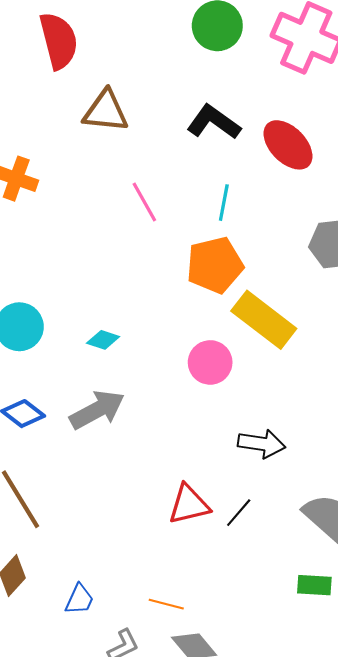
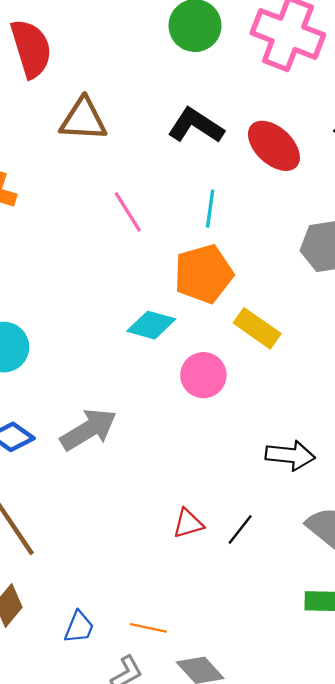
yellow rectangle: (264, 320) -> (257, 328), size x0.7
cyan diamond: (103, 340) -> (151, 325), moved, size x1.4
black arrow: (262, 444) -> (290, 455), moved
red triangle: (189, 504) -> (188, 523), size x0.7
orange line: (166, 604) -> (148, 628), moved

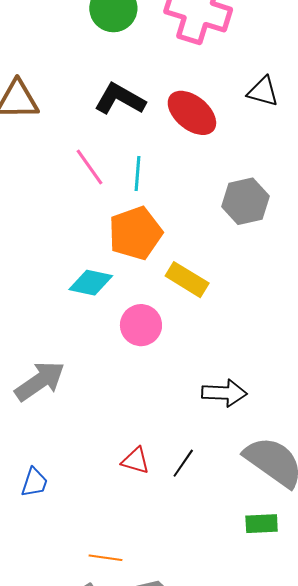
pink line: (128, 212) -> (89, 167), moved
red triangle: (188, 523) -> (136, 461), turned 36
blue trapezoid: (79, 627) -> (34, 482), moved

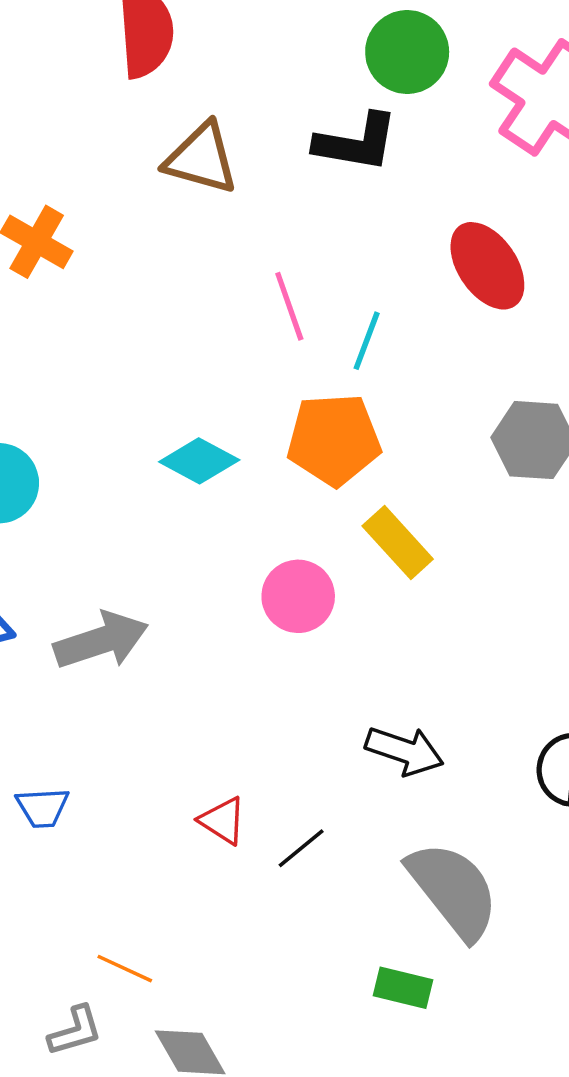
black L-shape: (120, 99) -> (356, 142), moved, turned 144
cyan diamond: (91, 283) -> (199, 461), moved
blue trapezoid: (34, 482) -> (43, 808), turned 52

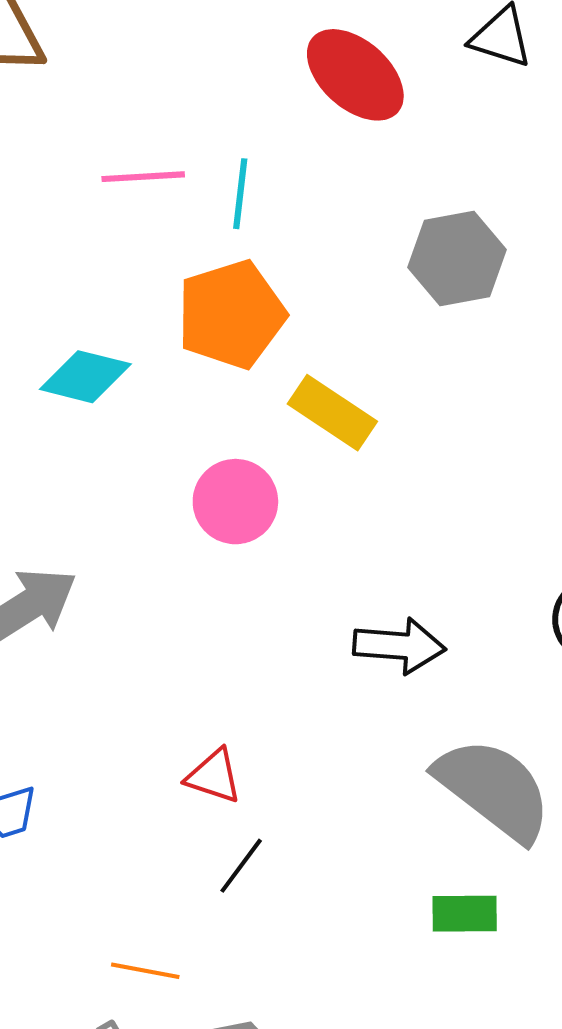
pink line: (289, 306) -> (143, 177), turned -60
black line: (301, 848) -> (241, 866), moved

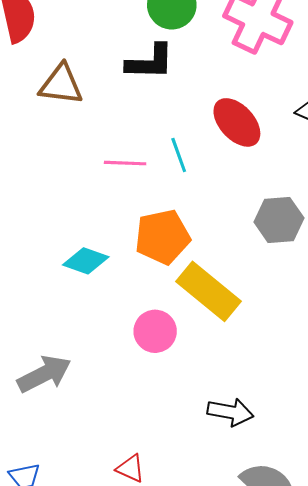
cyan line: (240, 194) -> (179, 155), moved, turned -32
yellow rectangle: (332, 413) -> (208, 291), size x1.5

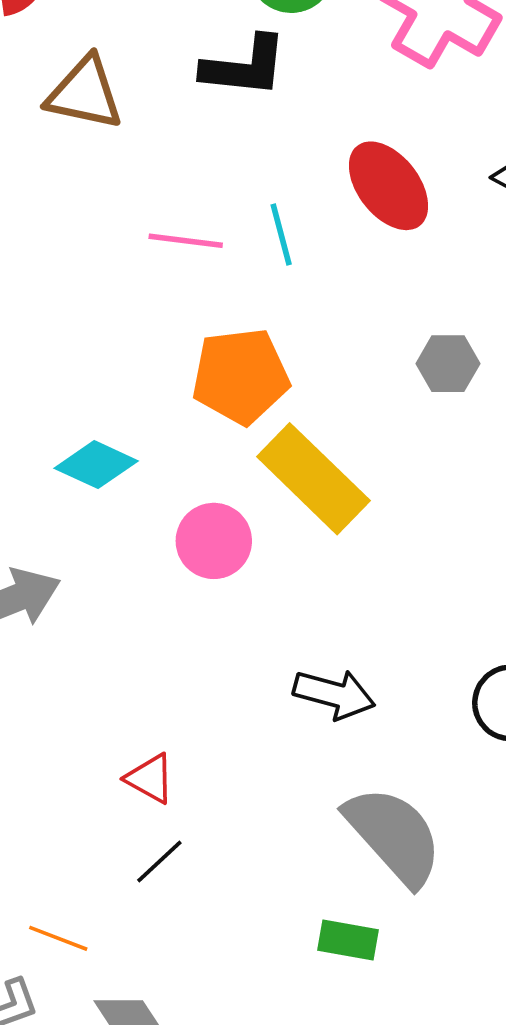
gray hexagon: (279, 220) -> (448, 364), size x0.7
cyan diamond: (86, 261) -> (96, 465), moved

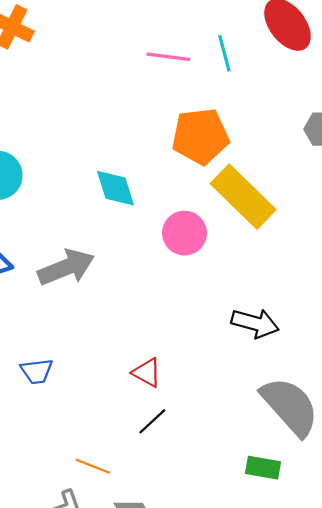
cyan diamond: (96, 465) -> (116, 188), turned 48

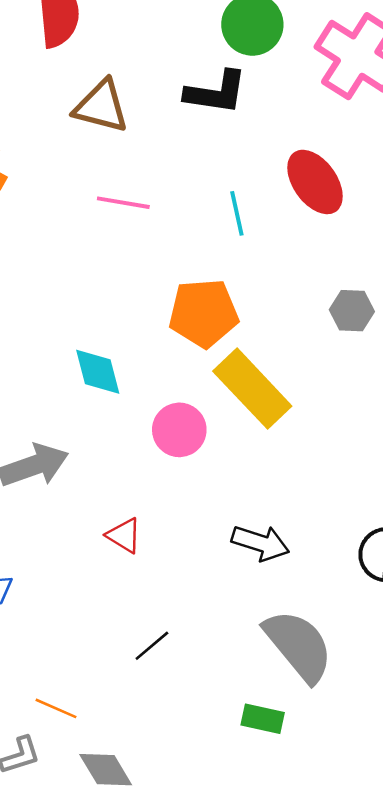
pink line: (168, 57) -> (123, 203), moved
red triangle: (147, 373) -> (124, 535), moved
black line: (152, 421) -> (152, 646), moved

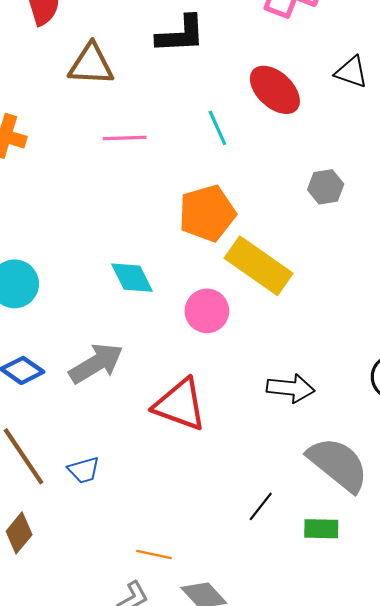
red triangle: (124, 535) -> (180, 405), size x1.8
black line: (152, 646) -> (261, 506), moved

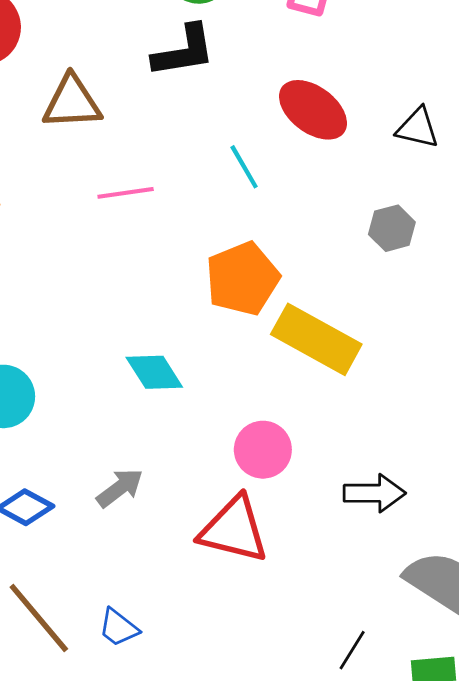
black triangle: (351, 72) -> (418, 128), moved
pink circle: (207, 311) -> (263, 450), moved
gray arrow: (96, 363) -> (120, 488), size x0.7
blue trapezoid: (84, 470) -> (118, 628), turned 60

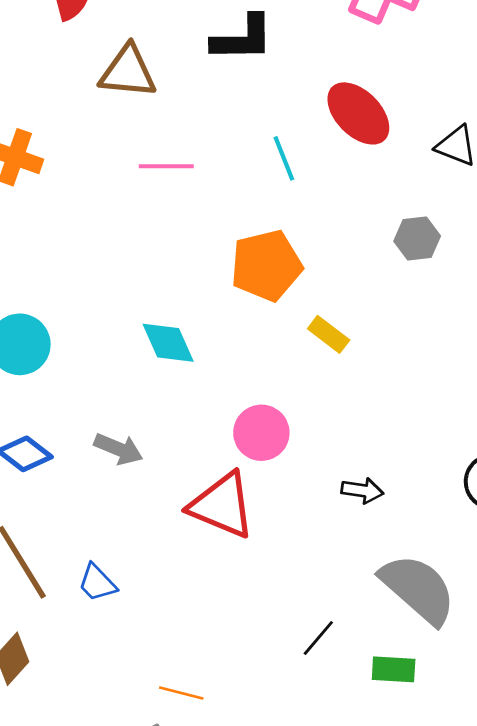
yellow rectangle: (316, 339) -> (329, 334), size x0.5
gray arrow: (120, 488) -> (118, 449), turned 51
black arrow: (374, 493) -> (362, 491), size x0.7

